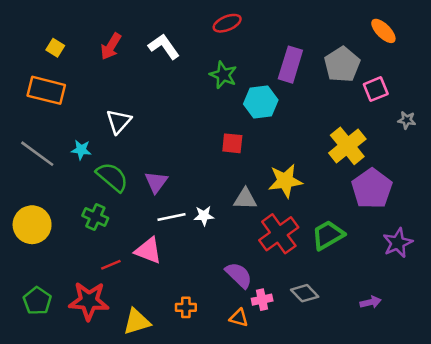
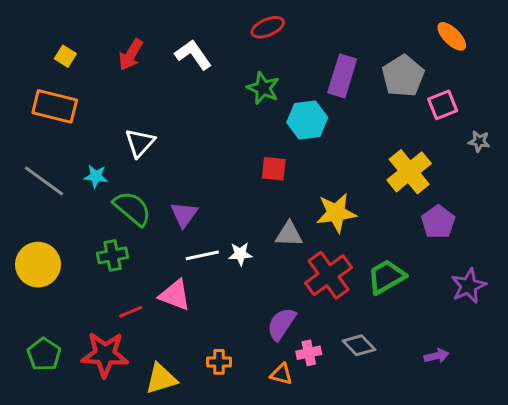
purple pentagon: (372, 189) -> (438, 222), size x0.7
green cross: (95, 217) -> (113, 255), turned -35
purple semicircle: (239, 275) -> (281, 324), turned -100

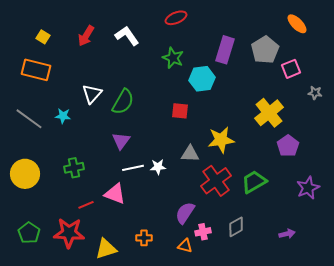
green semicircle: (132, 208) -> (123, 102), moved, turned 80
gray diamond: (359, 345) -> (236, 227), turned -75

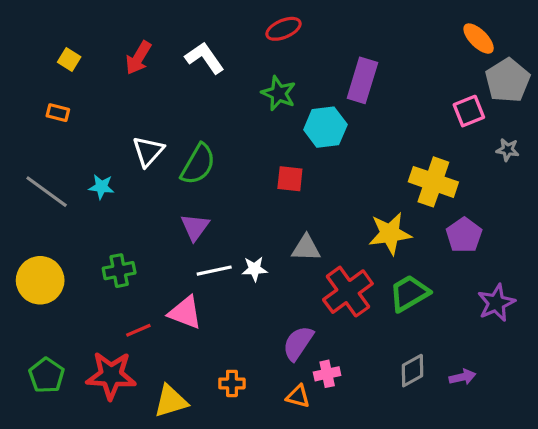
gray pentagon: (265, 50) -> (508, 80), moved
orange rectangle: (36, 70) -> (58, 113), size x0.5
yellow cross: (269, 113) -> (433, 182), turned -32
yellow star: (221, 140) -> (390, 234), moved
gray diamond: (236, 227) -> (412, 371), moved

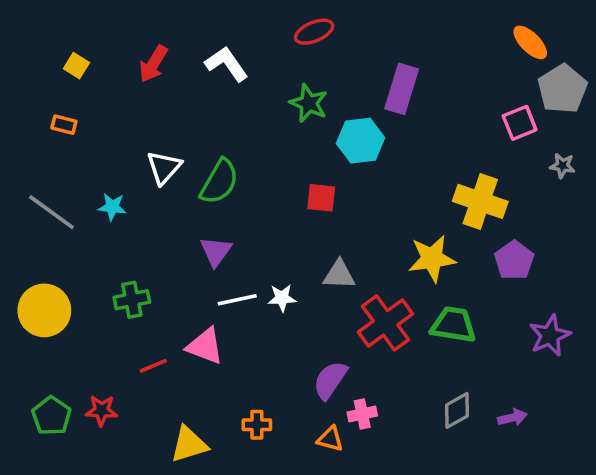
green trapezoid: (409, 293) -> (453, 325), turned 39
red star: (111, 375) -> (101, 410), moved, size x0.6

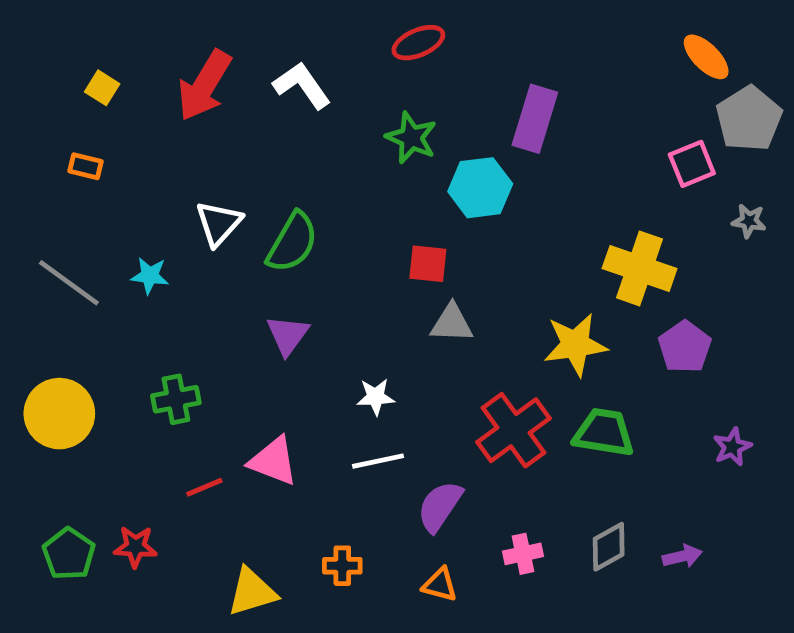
red arrow: (153, 64) -> (204, 85), size x1.4
gray triangle: (339, 275) -> (452, 323), moved
white line: (237, 300) -> (378, 461), moved
purple star: (550, 335) -> (732, 447), size x0.7
pink cross: (362, 414) -> (523, 554), moved

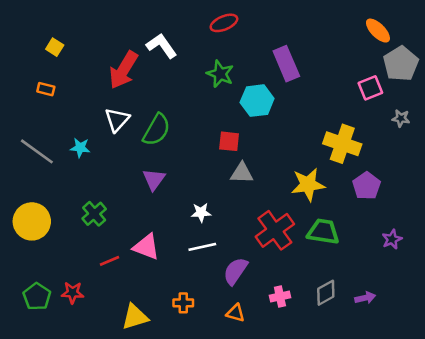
red arrow: (204, 85) -> (123, 70), moved
purple rectangle: (535, 119) -> (286, 64), turned -40
green cross: (176, 399) -> (94, 214), turned -30

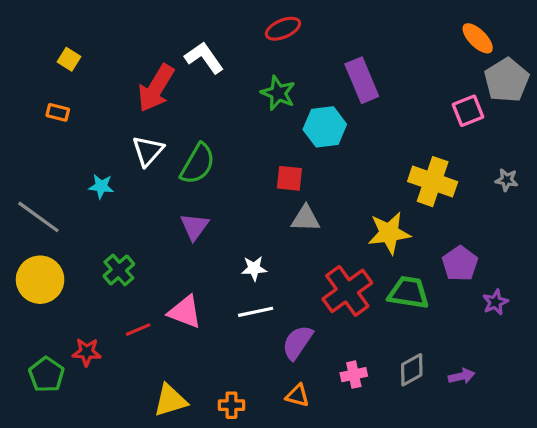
gray star: (401, 118) -> (507, 180), moved
gray line: (37, 151) -> (38, 217), moved
purple pentagon: (366, 186) -> (460, 264), moved
red star: (73, 293) -> (87, 352), moved
orange cross: (183, 303) -> (231, 405), moved

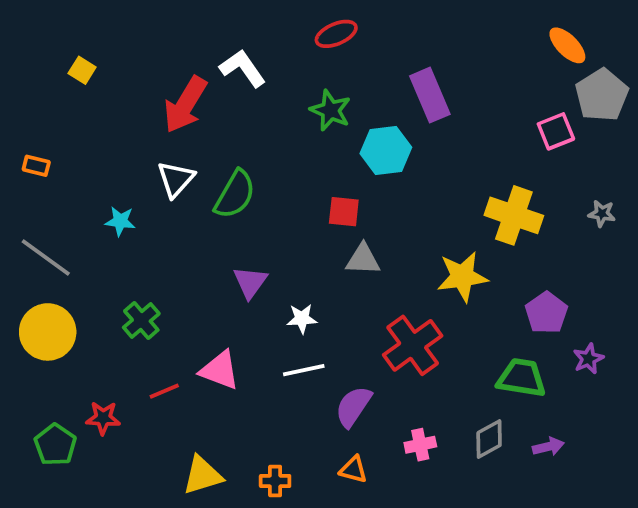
orange rectangle: (58, 112) -> (36, 166), moved
purple triangle: (194, 227) -> (250, 282), moved
green trapezoid: (408, 293) -> (522, 378), moved

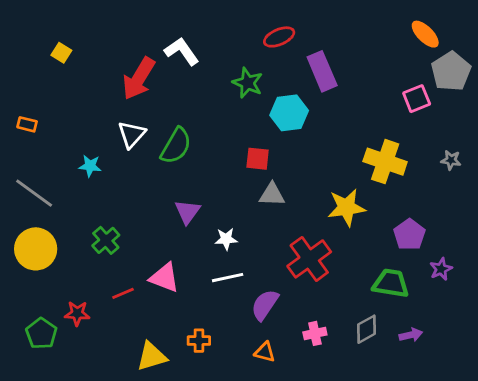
red ellipse: (336, 34) -> (279, 37), moved
orange cross: (275, 481) -> (199, 341), moved

